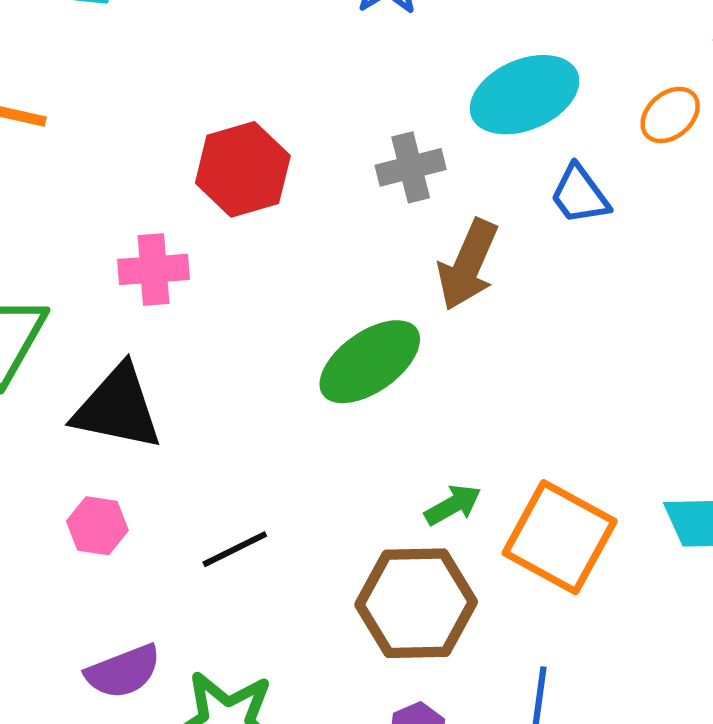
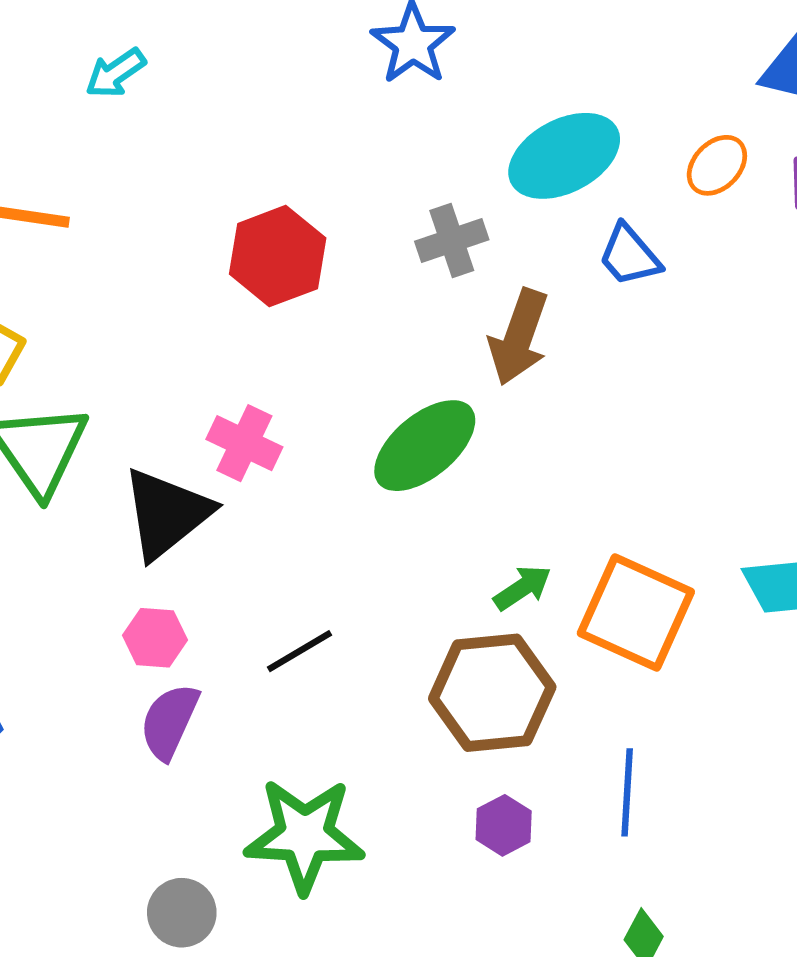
pink cross: (153, 269) -> (244, 443), moved, turned 34
black triangle: (118, 408) -> (167, 514), turned -46
purple semicircle: (123, 671) -> (169, 721), moved, turned 140

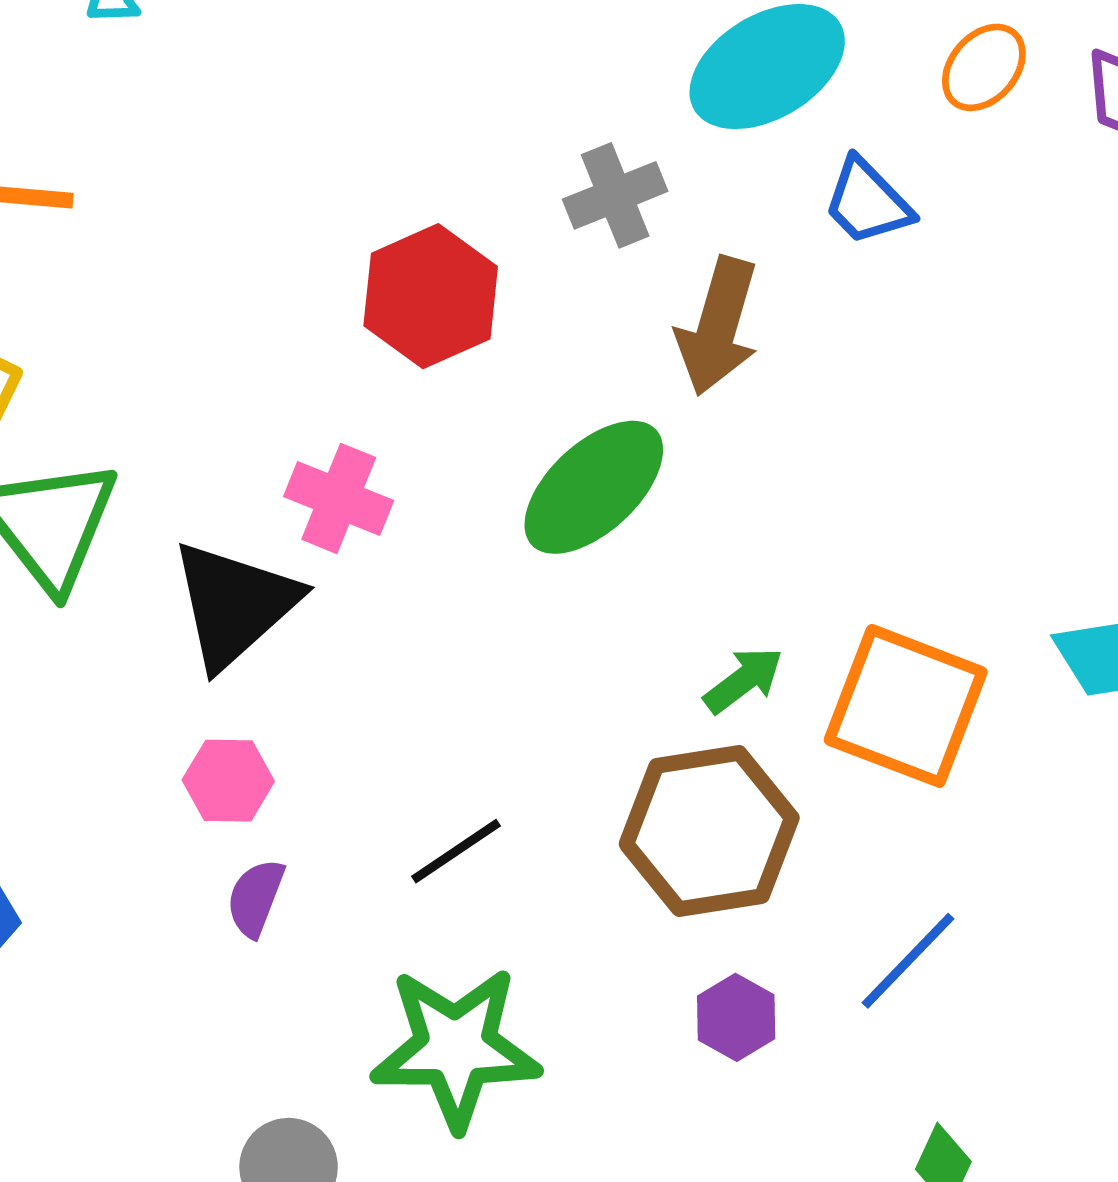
red hexagon: (278, 256) -> (431, 296), moved
black line: (300, 651) -> (456, 851), moved
purple semicircle: (169, 721) -> (255, 898), size x0.7
blue line: (627, 792) -> (908, 961), turned 44

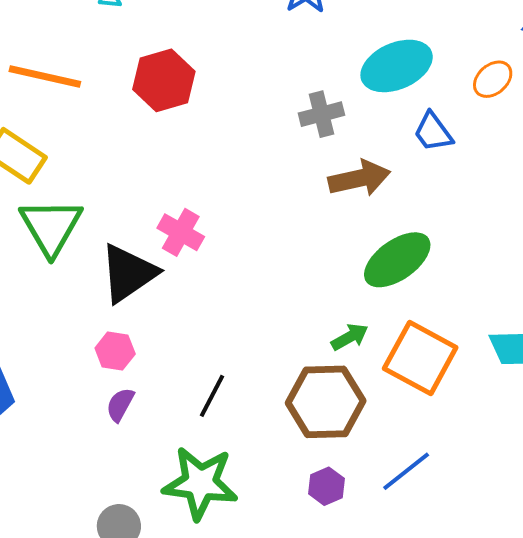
red hexagon: (431, 296) -> (164, 80), moved
brown arrow: (718, 326) -> (359, 178), turned -126
green ellipse: (594, 487) -> (397, 260), moved
black line: (456, 851) -> (212, 396), turned -36

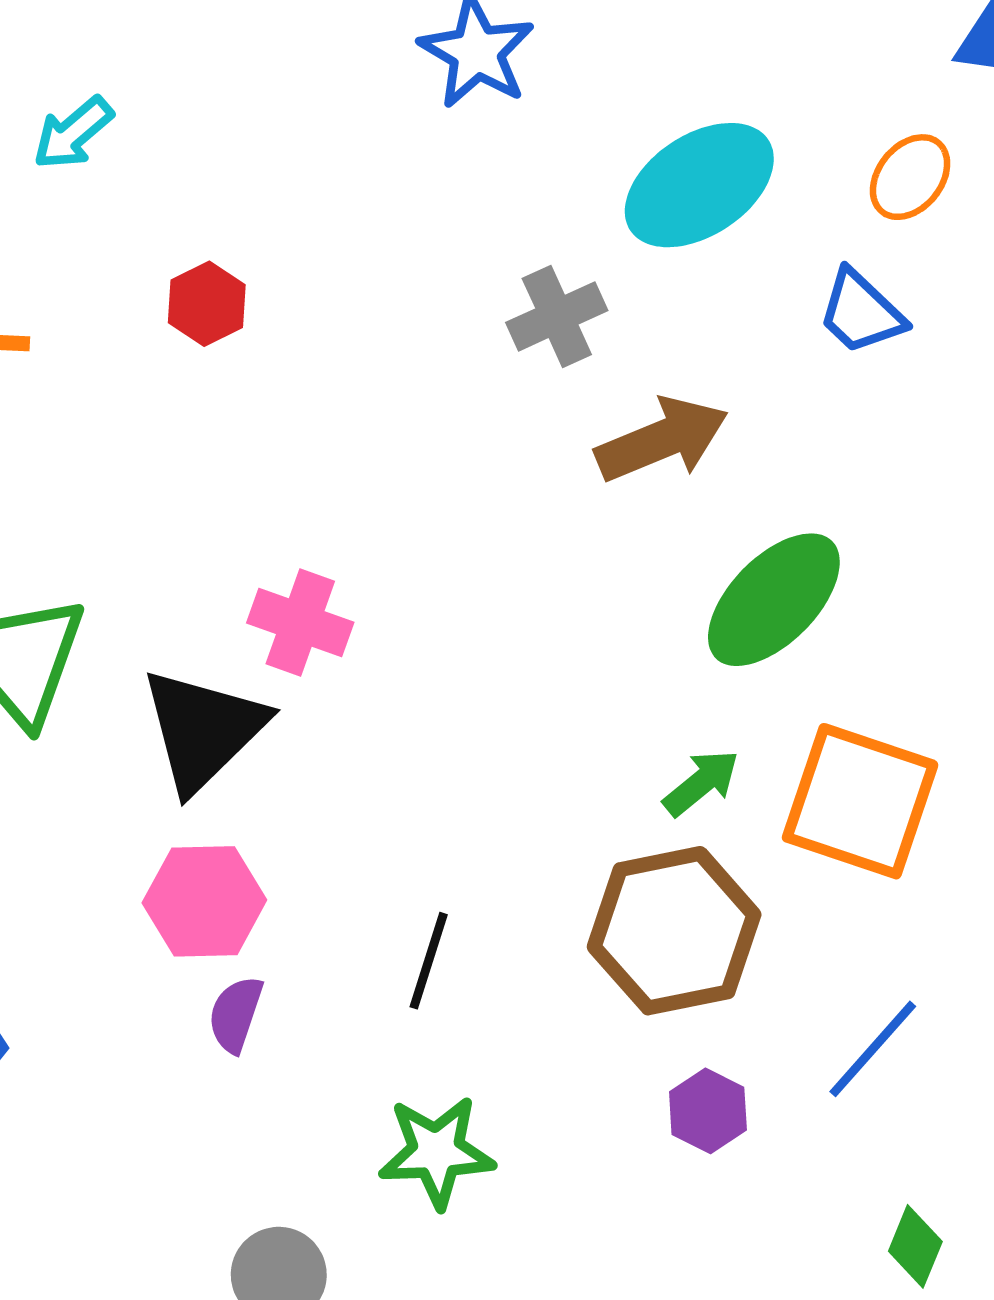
red hexagon: (164, 80) -> (207, 304), size x0.6
blue trapezoid: (433, 132) -> (861, 312), moved
pink hexagon: (115, 351) -> (204, 901), size x1.4
green star: (200, 483) -> (437, 1152), size x0.7

